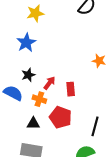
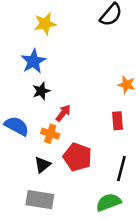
black star: (28, 75) -> (41, 91), moved
red rectangle: (71, 89) -> (117, 121), moved
black triangle: (33, 123) -> (42, 165), turned -40

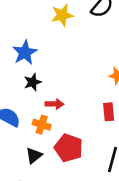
yellow star: (45, 24) -> (62, 15), moved
red arrow: (63, 113) -> (54, 104), turned 54

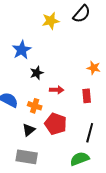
black star: (33, 82) -> (37, 73), moved
red arrow: (54, 104) -> (57, 90), moved

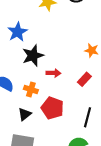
black star: (37, 73) -> (33, 56), size x1.5
red rectangle: (87, 96) -> (84, 79), turned 48

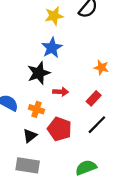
blue star: (17, 32) -> (52, 48), moved
black line: (87, 117) -> (97, 125), moved, turned 30

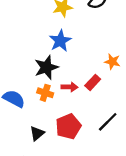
red rectangle: (94, 98) -> (93, 82), moved
orange cross: (36, 109) -> (45, 93), moved
red pentagon: (60, 129) -> (68, 126), turned 30

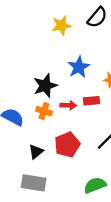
blue star: (60, 41) -> (79, 67), moved
red rectangle: (93, 82) -> (91, 101), turned 42

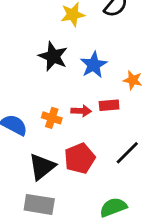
black star: (45, 86) -> (53, 56), moved, turned -30
black triangle: (36, 152) -> (42, 167), size x1.5

